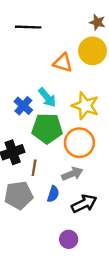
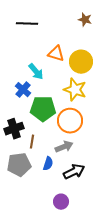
yellow circle: (93, 51) -> (81, 62), moved
cyan arrow: (47, 97) -> (36, 72), moved

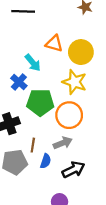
brown line: (32, 142) -> (33, 145), moved

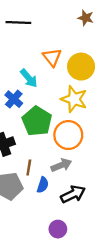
orange triangle: (54, 43) -> (52, 57), turned 36
green pentagon: (40, 102) -> (37, 121), turned 30

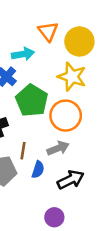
cyan arrow: (29, 78) -> (23, 54), turned -60

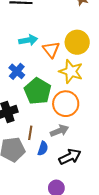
orange triangle: (48, 31) -> (51, 50), moved
cyan arrow: (23, 54) -> (28, 40), moved

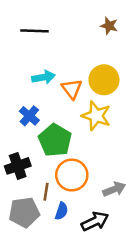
orange circle: (66, 104) -> (72, 175), moved
gray arrow: (59, 131) -> (114, 189), moved

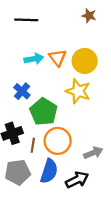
orange triangle: (72, 89) -> (58, 58), moved
brown line: (46, 192) -> (33, 145), moved
blue semicircle: (61, 211) -> (49, 171), size x1.6

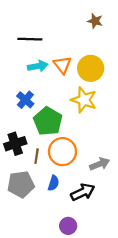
black line: (26, 20) -> (30, 39), moved
blue semicircle: (49, 171) -> (53, 183), size x0.6

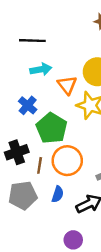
orange triangle: (62, 65) -> (67, 85), moved

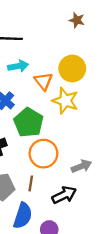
brown line: (40, 165) -> (31, 183), moved
blue semicircle: (58, 194) -> (23, 216), moved, size x1.6

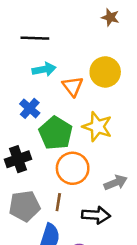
yellow star: (65, 101) -> (97, 127), moved
black arrow: (64, 195) -> (96, 215), turned 30

